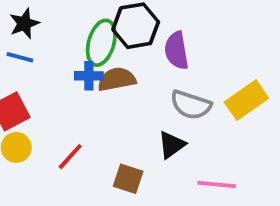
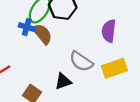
purple semicircle: (176, 51) -> (109, 31), moved
brown semicircle: (117, 79) -> (42, 34), turned 45

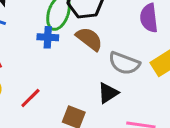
brown semicircle: (42, 34) -> (89, 39), moved

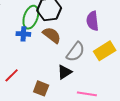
gray semicircle: (124, 63) -> (76, 52), turned -75

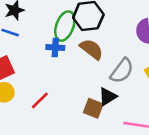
brown square: (41, 88) -> (93, 108), moved

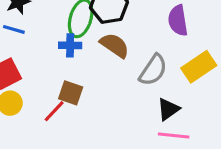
black triangle: (108, 97) -> (168, 109), moved
brown square: (93, 108) -> (71, 93), moved

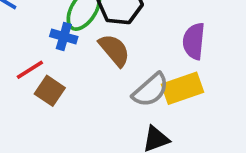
yellow rectangle: (199, 67) -> (183, 88), moved
red line: (54, 111) -> (30, 70), moved

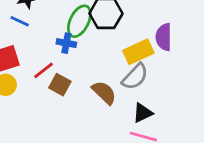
brown semicircle: (114, 50) -> (104, 93), moved
yellow rectangle: (183, 88) -> (138, 52), moved

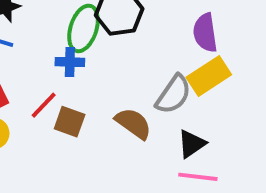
yellow rectangle: (138, 52) -> (209, 76), moved

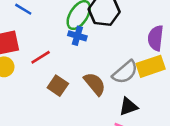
blue cross: (70, 62) -> (77, 36), moved
brown square: (70, 122) -> (58, 86), moved

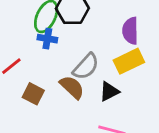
gray semicircle: (125, 72) -> (86, 66), moved
black triangle: (128, 107) -> (109, 91), moved

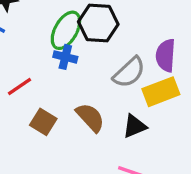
gray semicircle: (86, 66) -> (129, 72), moved

